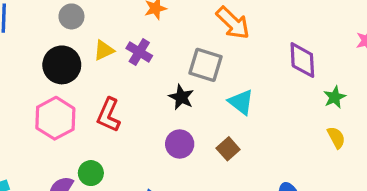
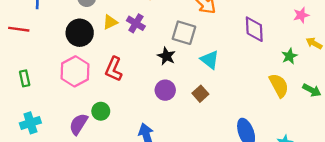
green star: (335, 97) -> (289, 56), moved
yellow semicircle: (336, 138) -> (279, 85), size x1.5

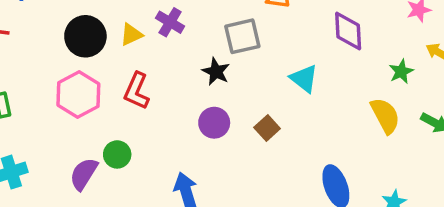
yellow triangle: (110, 22) -> (131, 35), moved
gray square: (184, 33) -> (242, 36), turned -30
cyan triangle: (210, 60) -> (304, 79), moved

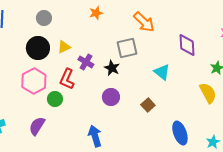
purple cross: (170, 22) -> (86, 62), moved
brown square: (267, 128) -> (148, 105), moved
green circle: (117, 154) -> (55, 99), moved

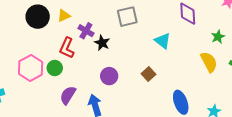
black star: (112, 68) -> (102, 43), moved
pink hexagon: (34, 81) -> (31, 68), moved
purple circle: (111, 97) -> (109, 76), moved
purple semicircle: (37, 126) -> (68, 95), moved

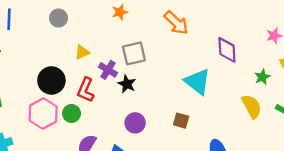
black circle: (38, 17) -> (51, 80), moved
gray square: (127, 17) -> (134, 53), moved
cyan triangle: (163, 41) -> (198, 82), size x1.4
brown square: (148, 74) -> (181, 121), turned -32

